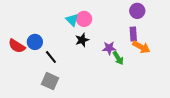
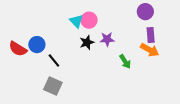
purple rectangle: (133, 34) -> (151, 35), moved
purple star: (109, 48) -> (107, 39), moved

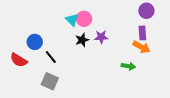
purple circle: (145, 12) -> (146, 11), moved
red semicircle: (18, 49) -> (19, 60), moved
green arrow: (125, 62) -> (128, 66), moved, turned -48

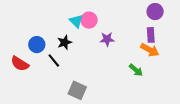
black star: (82, 40) -> (64, 42), moved
green arrow: (128, 66) -> (136, 70), turned 32
gray square: (50, 81) -> (77, 90), moved

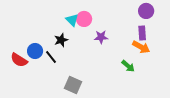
blue circle: (37, 45) -> (35, 51), moved

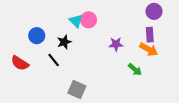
purple star: (101, 37) -> (116, 44), moved
blue circle: (35, 51) -> (37, 36), moved

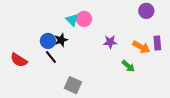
purple rectangle: (150, 35) -> (157, 43), moved
blue circle: (37, 36) -> (48, 41), moved

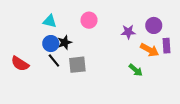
purple circle: (146, 11) -> (154, 25), moved
cyan triangle: (72, 20) -> (50, 21), moved, turned -32
purple star: (110, 42) -> (128, 32), moved
gray square: (73, 85) -> (77, 65), moved, turned -30

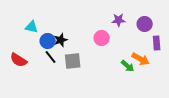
pink circle: (89, 20) -> (102, 38), moved
cyan triangle: (50, 21) -> (32, 27), moved
purple star: (128, 32) -> (119, 20), moved
orange arrow: (150, 50) -> (141, 59), moved

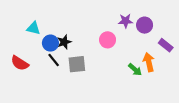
purple circle: (145, 24) -> (145, 25), moved
purple rectangle: (157, 43) -> (166, 45), turned -48
orange arrow: (141, 59) -> (149, 62), turned -132

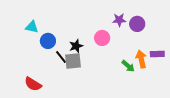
black star: (64, 42) -> (76, 46), moved
purple rectangle: (166, 45) -> (157, 54), moved, turned -40
black line: (54, 60) -> (61, 57), moved
red semicircle: (20, 63) -> (33, 84), moved

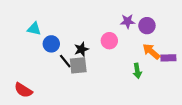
orange arrow: (141, 59) -> (151, 51), moved, turned -36
green arrow: (128, 66) -> (137, 71), turned 40
red semicircle: (33, 84) -> (23, 90), moved

